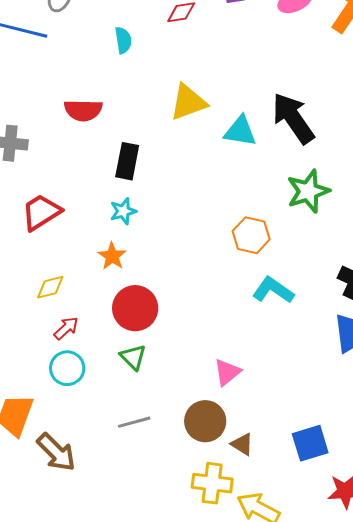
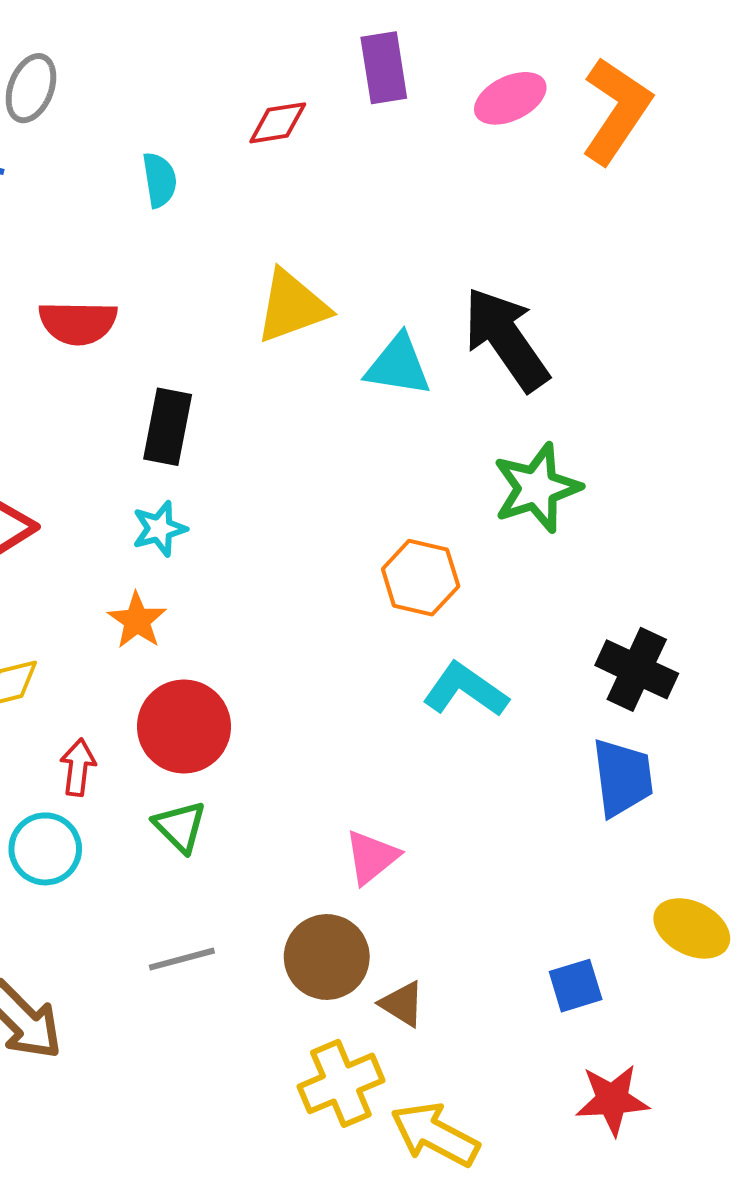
red arrow: (66, 328) -> (78, 767), moved, turned -40
blue square: (310, 443) -> (576, 986), moved, size x0.7
yellow cross: (212, 483) -> (341, 1083), turned -30

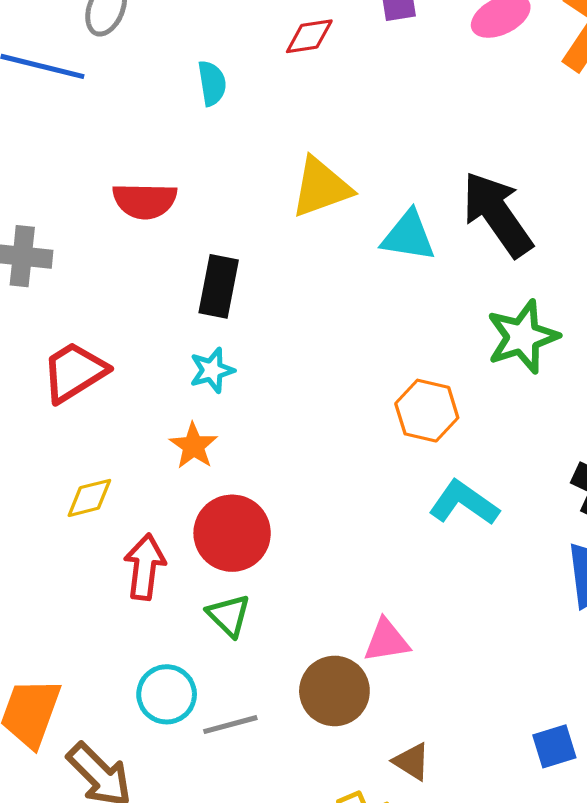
red arrow: (78, 767) -> (145, 567), size x1.4
cyan circle: (45, 849) -> (167, 694), moved
pink triangle: (372, 857) -> (387, 641), turned 30
brown circle: (327, 957) -> (334, 691), moved

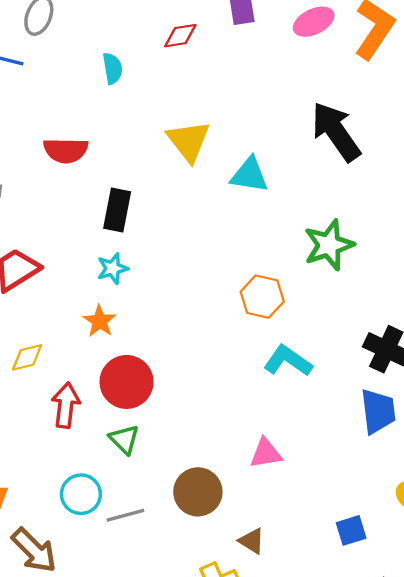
yellow triangle: (321, 187) -> (189, 141), turned -48
black arrow: (497, 214) -> (336, 132), moved
pink triangle: (387, 641) -> (266, 453), moved

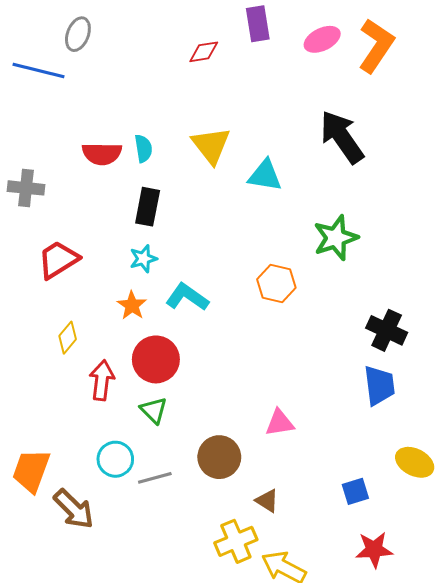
cyan semicircle: (113, 68) -> (143, 148), moved
yellow diamond: (27, 357) -> (68, 338), turned -36
cyan L-shape: (288, 361) -> (187, 297), moved

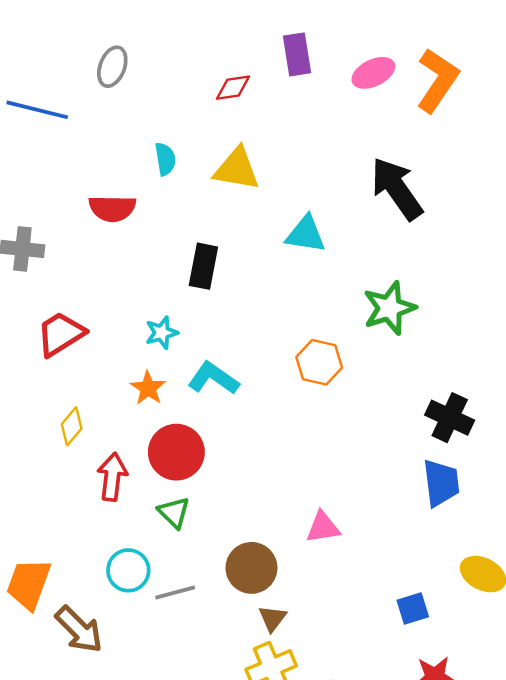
gray ellipse: (78, 34) -> (112, 67), moved
yellow triangle: (211, 145) -> (237, 169), moved, turned -42
cyan semicircle: (143, 148) -> (165, 159), moved
black rectangle: (148, 207) -> (203, 266), moved
brown triangle: (267, 501) -> (272, 618), moved, turned 35

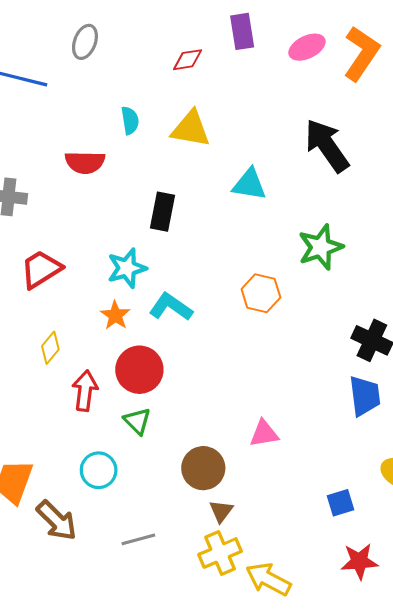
cyan star: (162, 333) -> (127, 268), size x1.4
gray line: (175, 593) -> (138, 539), moved

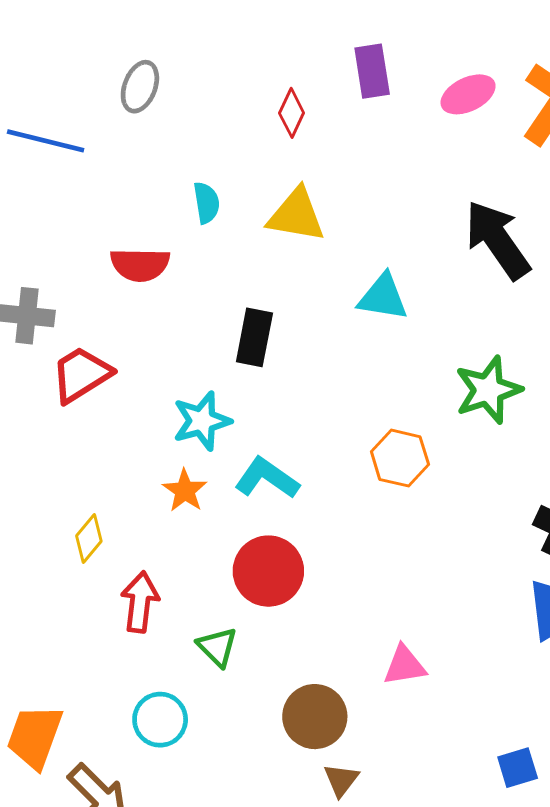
red diamond: (188, 60) -> (292, 113), turned -56
red trapezoid: (41, 269) -> (81, 375), moved
red circle: (139, 370) -> (268, 571), moved

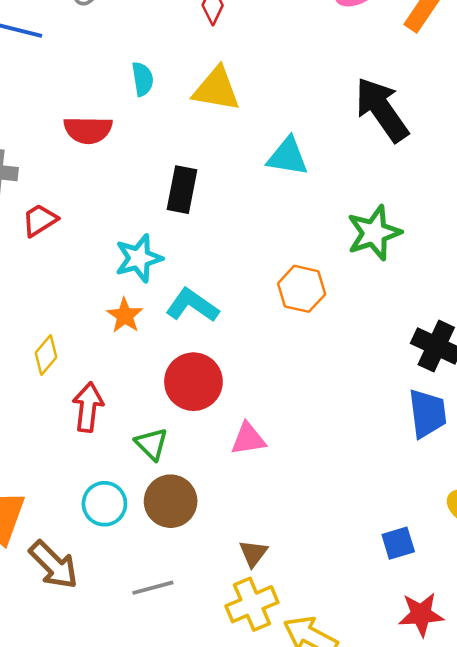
red trapezoid: (81, 375) -> (40, 220), size x0.7
pink triangle: (405, 665) -> (248, 439), moved
brown circle: (315, 717) -> (171, 501), moved

